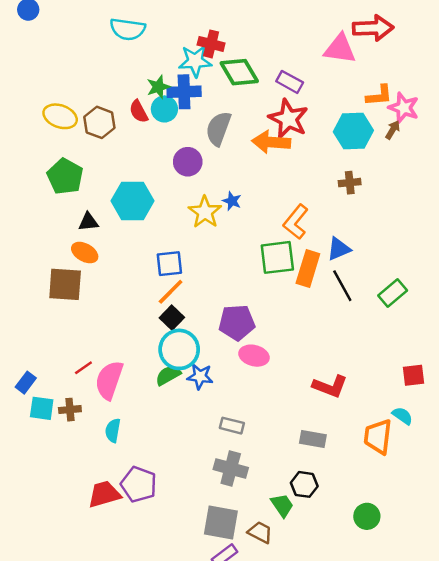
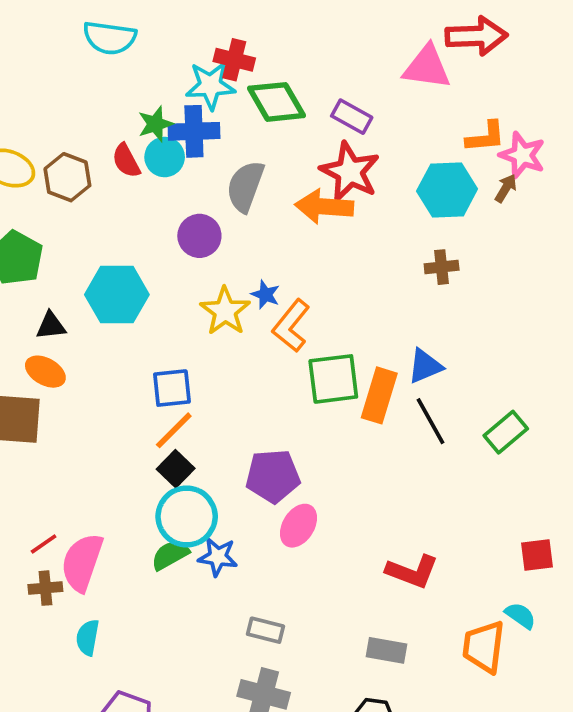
orange L-shape: (296, 222) -> (291, 326), moved
pink ellipse: (254, 356) -> (298, 526), turned -72
brown cross: (70, 410) -> (45, 588), moved

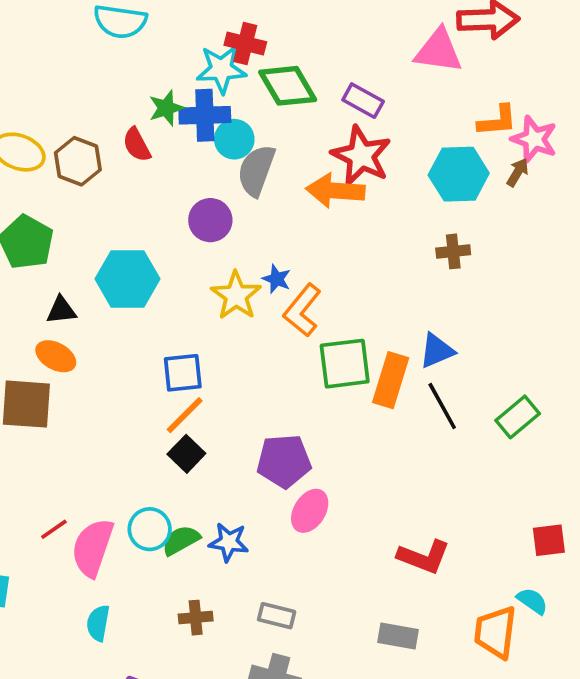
cyan circle: (165, 157) -> (234, 139), moved
cyan circle: (187, 516) -> (150, 529), moved, size x0.7
brown cross: (45, 588) -> (196, 618), moved

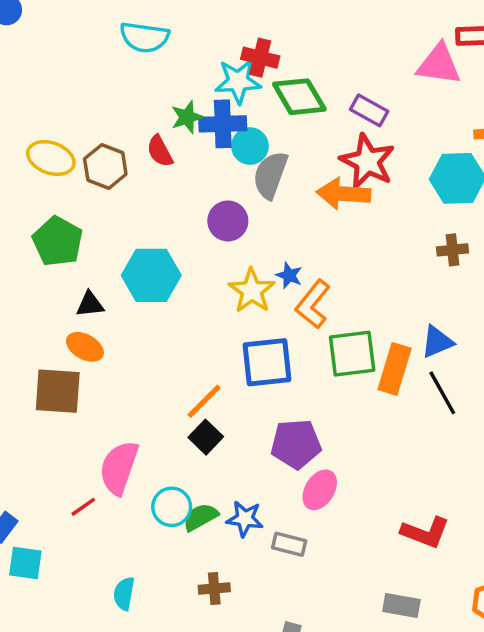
blue square: (183, 373) -> (267, 362), moved, size x1.4
pink semicircle: (93, 548) -> (119, 468), moved
gray rectangle: (277, 616) -> (289, 544), moved

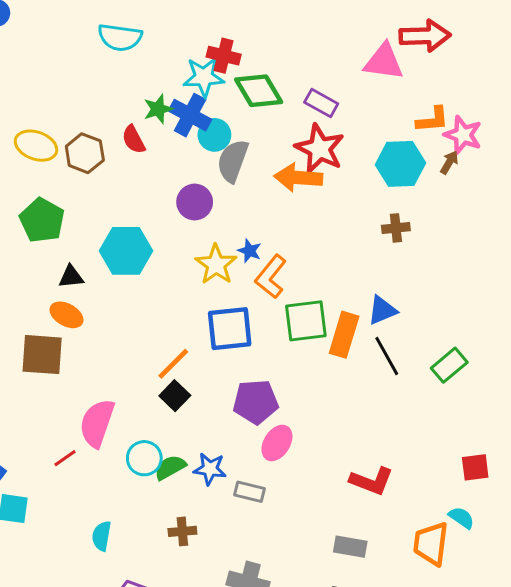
blue cross: (223, 124) -> (190, 115), turned 30

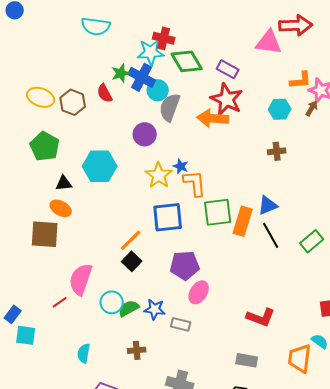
cyan hexagon: (400, 164) -> (280, 109), size x0.7
orange L-shape: (271, 277) -> (195, 183), turned 136

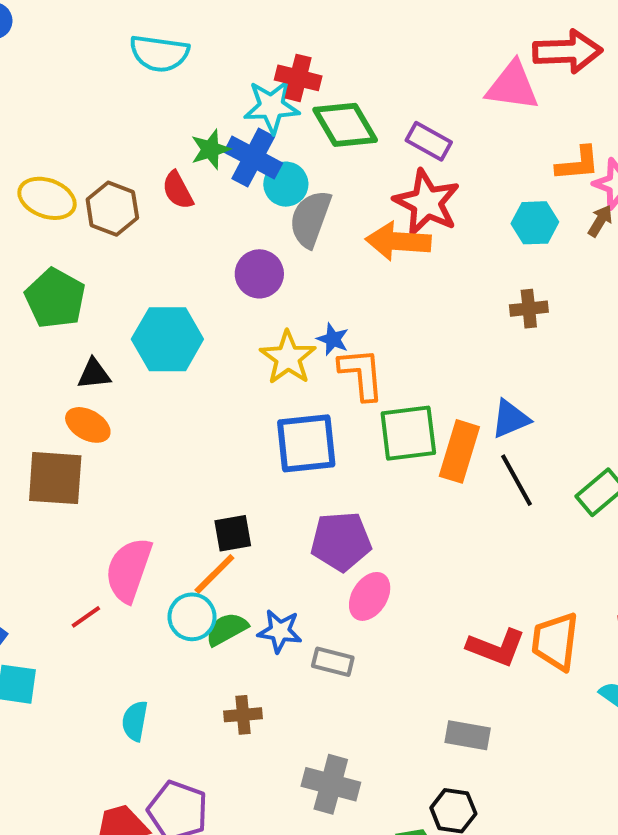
orange line: (131, 240) -> (214, 574), moved
black square: (132, 261) -> (233, 533), turned 36
orange trapezoid: (300, 358) -> (555, 641), moved

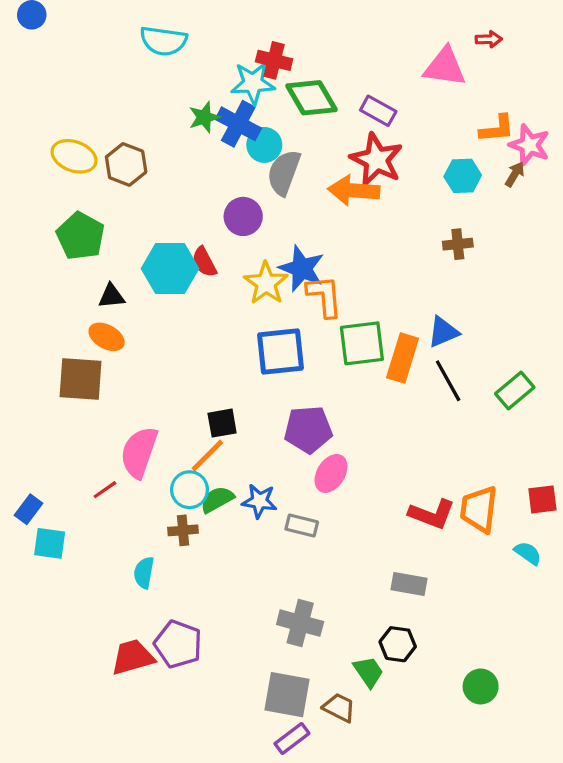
red arrow: (568, 51) -> (489, 39), size x0.5
red semicircle: (178, 190) -> (204, 262), moved
blue star: (333, 339) -> (302, 269), size x1.8
brown cross: (243, 715) -> (183, 530), moved

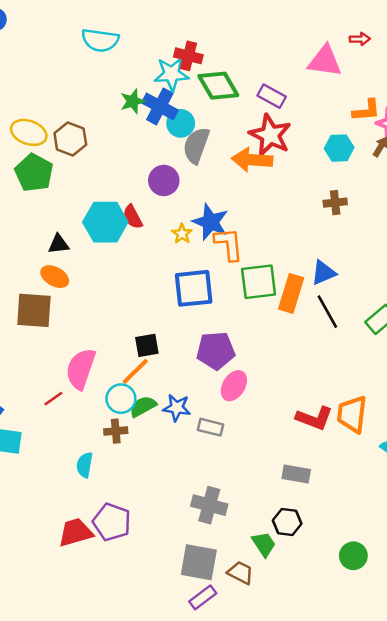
green pentagon: (81, 236) -> (34, 173), moved
yellow star: (266, 283) -> (182, 234), size x0.6

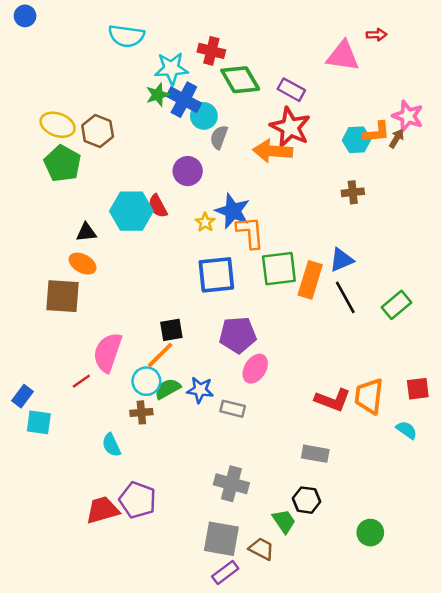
cyan star: (172, 74) -> (171, 68), moved
orange L-shape: (366, 110) -> (377, 132), moved
gray semicircle: (196, 145) -> (219, 137), size x0.7
cyan semicircle: (85, 465) -> (111, 445), turned -35

